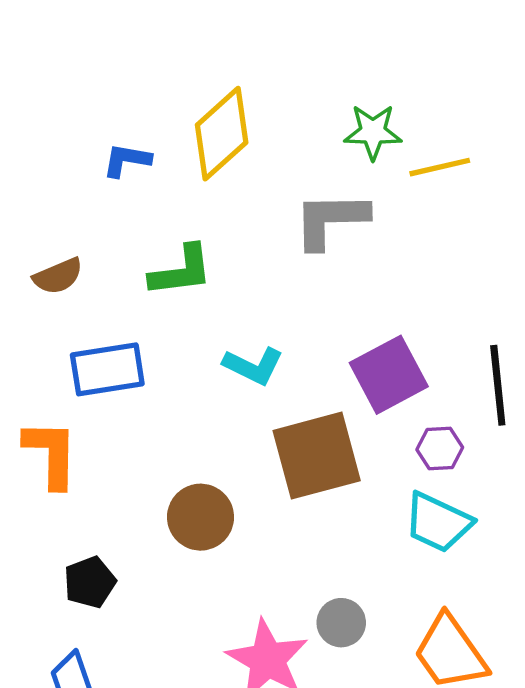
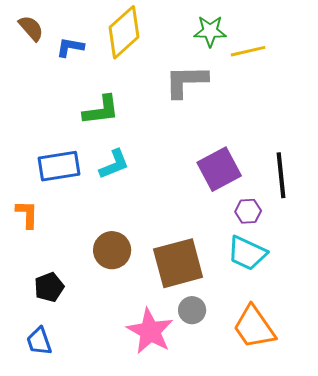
brown semicircle: (58, 276) -> (31, 28), moved, turned -108
cyan L-shape: (253, 366) -> (114, 164), moved, turned -48
orange L-shape: (51, 454) -> (27, 214), size x0.7
brown square: (317, 456) -> (178, 263), moved

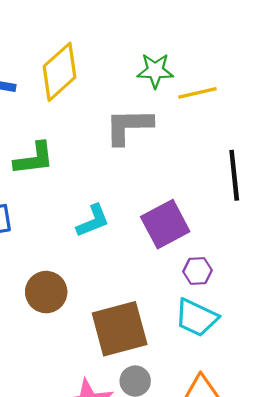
cyan L-shape: (114, 164) -> (93, 221), moved
black line: (281, 175) -> (234, 175), moved
brown circle: (112, 250) -> (46, 292), moved

